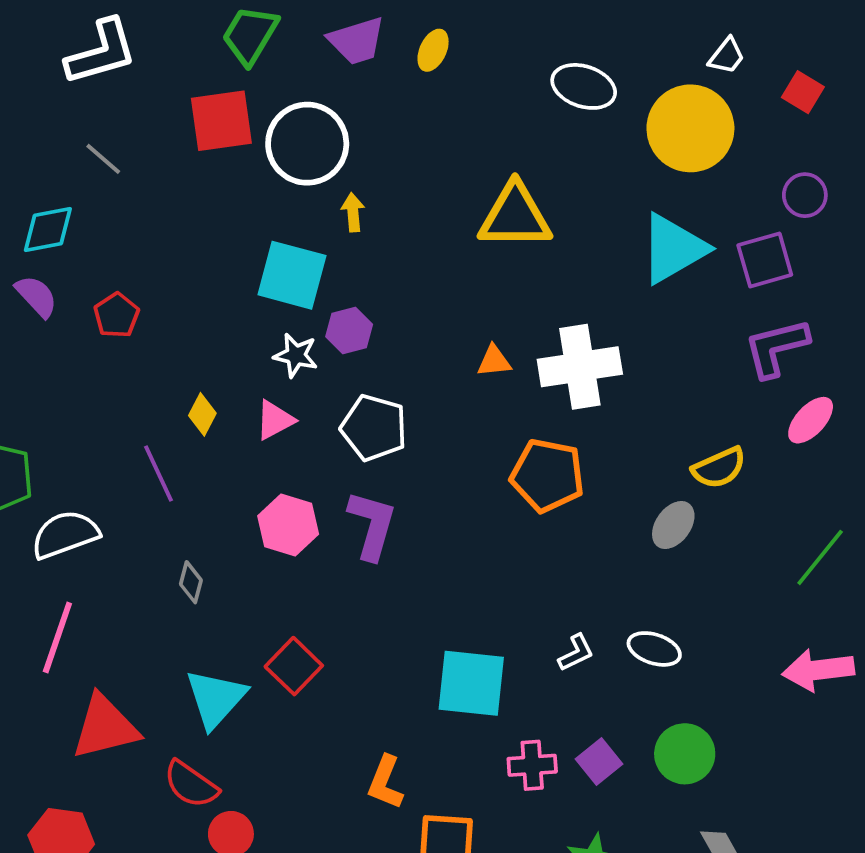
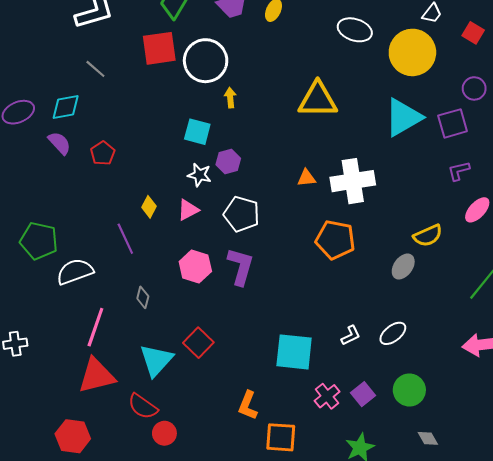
cyan square: (292, 275) -> (197, 132), size x0.7
purple L-shape: (776, 348) -> (459, 171), size x0.6
pink line: (57, 637) -> (95, 327), moved
white ellipse: (654, 649) -> (393, 333), turned -56
pink cross: (532, 765) -> (327, 396), turned -35

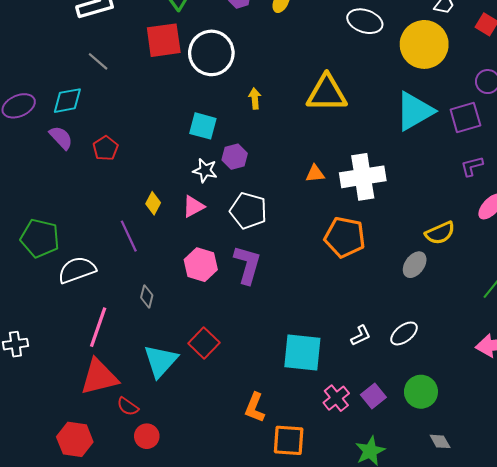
yellow arrow: (230, 98) -> (255, 98), moved
red semicircle: (143, 406) -> (128, 407), moved, size x0.7
red circle: (164, 433) -> (147, 436), moved

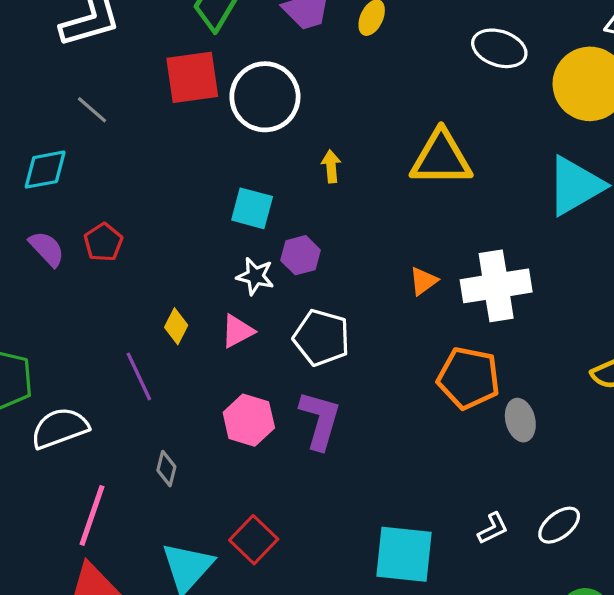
purple semicircle: (61, 138) -> (47, 249), moved
orange triangle: (315, 174) -> (423, 281), turned -30
gray ellipse: (415, 265) -> (520, 420), moved, turned -50

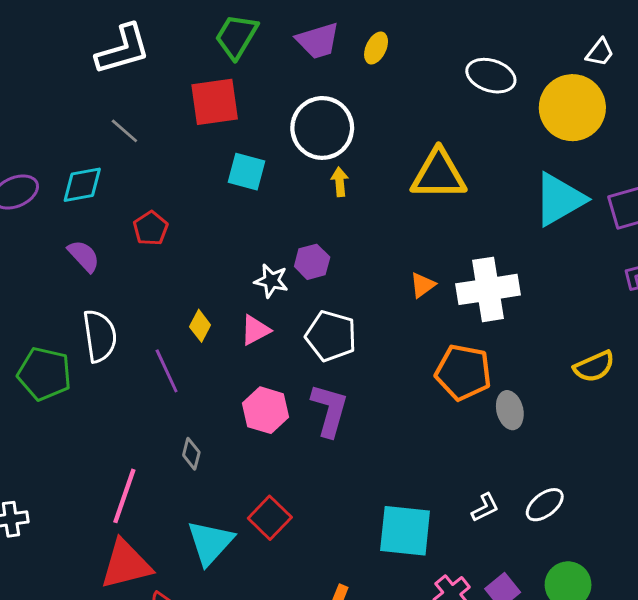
white circle: (265, 97) -> (322, 128), moved
cyan square: (252, 208) -> (247, 172), moved
red pentagon: (103, 242) -> (151, 228), moved
white semicircle: (60, 428) -> (100, 336), moved, turned 102

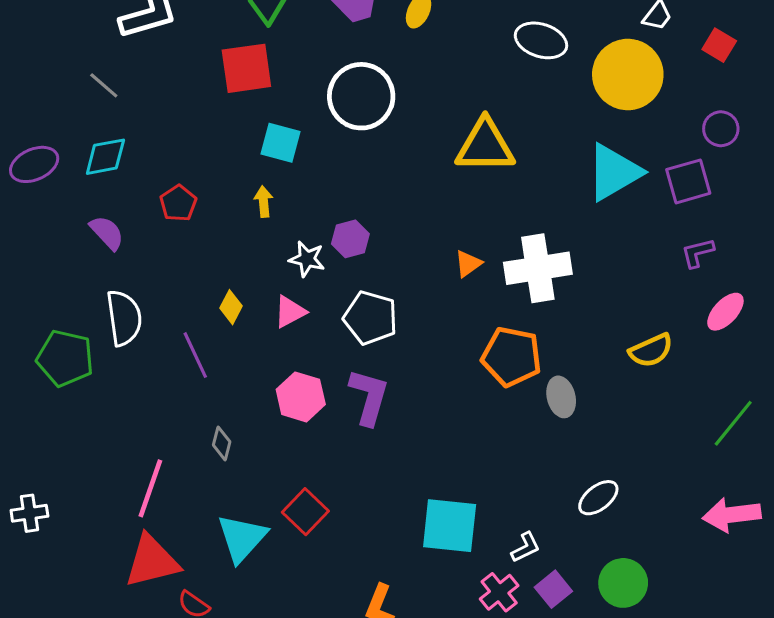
gray line: (124, 131) -> (104, 85), moved
yellow arrow: (340, 182) -> (264, 202), moved
white L-shape: (485, 508) -> (525, 547), moved

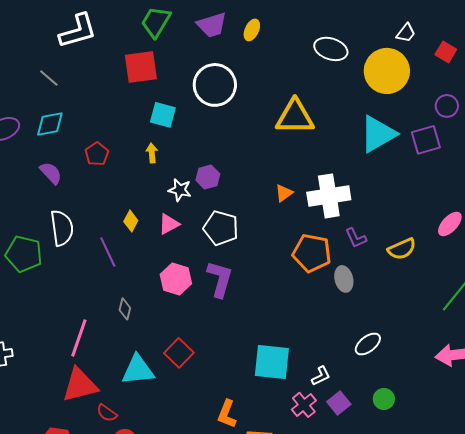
purple L-shape: (698, 253) -> (356, 238), moved, turned -100
cyan triangle: (242, 538) -> (138, 370), turned 42
green circle: (623, 583) -> (384, 399), size x0.7

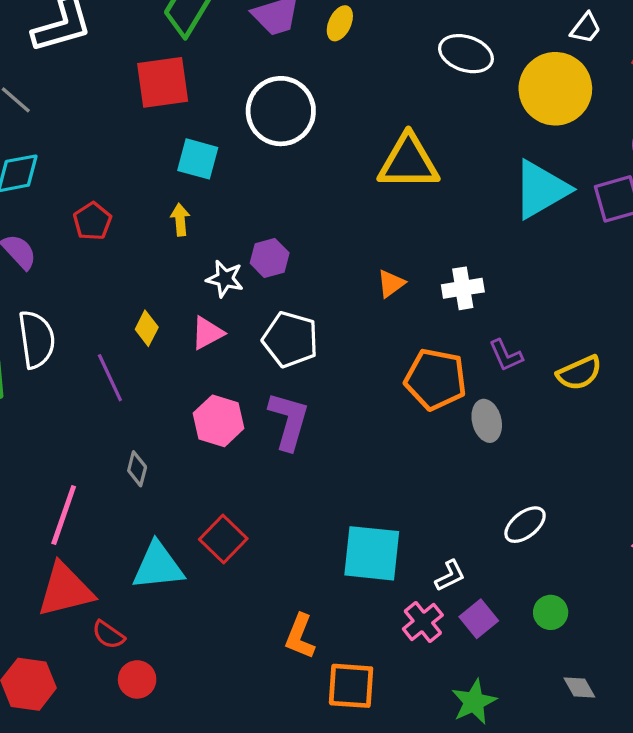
white cross: (329, 196) -> (463, 288), size x0.6

